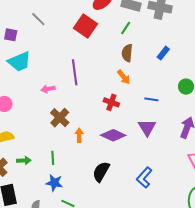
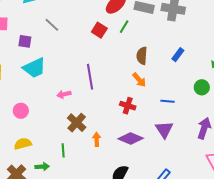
red square: (86, 26) -> (99, 30), size x0.7
green line: (126, 28) -> (124, 27), moved
green line: (53, 158) -> (63, 150), moved

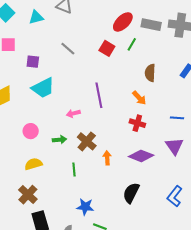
gray line: (52, 25) -> (68, 49), moved
orange arrow: (139, 80) -> (139, 98), moved
green arrow: (42, 167) -> (59, 140), moved

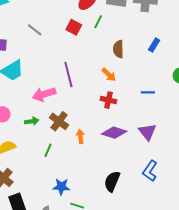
pink arrow: (73, 113) -> (44, 94), size x1.6
purple triangle: (174, 146) -> (147, 132), moved
green line: (74, 170) -> (48, 150), turned 32
black semicircle: (131, 193) -> (112, 181), moved

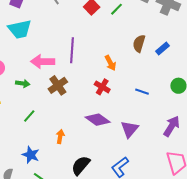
brown semicircle: (118, 49) -> (139, 43), moved
brown cross: (59, 121) -> (58, 85), moved
orange arrow: (80, 136) -> (60, 137), moved

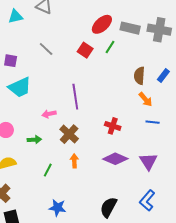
pink arrow: (43, 61) -> (49, 114), size x0.6
orange arrow: (110, 63) -> (145, 99), moved
orange arrow: (60, 137) -> (74, 161), moved

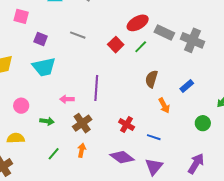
gray line: (46, 49) -> (78, 35), turned -35
brown semicircle: (139, 76) -> (151, 79), moved
blue line: (153, 122) -> (154, 137), moved

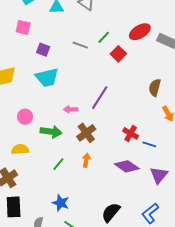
green line: (141, 47) -> (104, 37), moved
purple line: (96, 88) -> (100, 98), turned 30
green arrow: (47, 121) -> (51, 132), size x1.5
blue line: (154, 137) -> (149, 144), moved

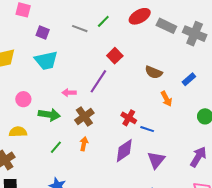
red square: (118, 54) -> (115, 56), moved
brown semicircle: (155, 88) -> (154, 72), turned -84
purple diamond: (127, 166) -> (124, 151), turned -70

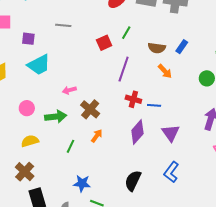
green line: (103, 21) -> (126, 33), moved
red square: (115, 56) -> (104, 43), turned 35
brown semicircle: (154, 72) -> (157, 48), moved
purple line: (98, 81) -> (124, 69), moved
orange arrow: (84, 144) -> (97, 136), turned 40

